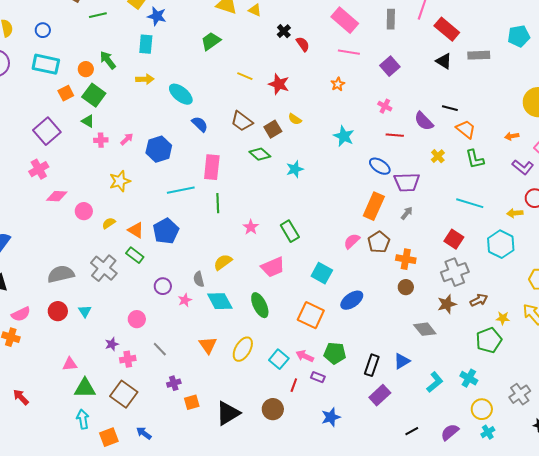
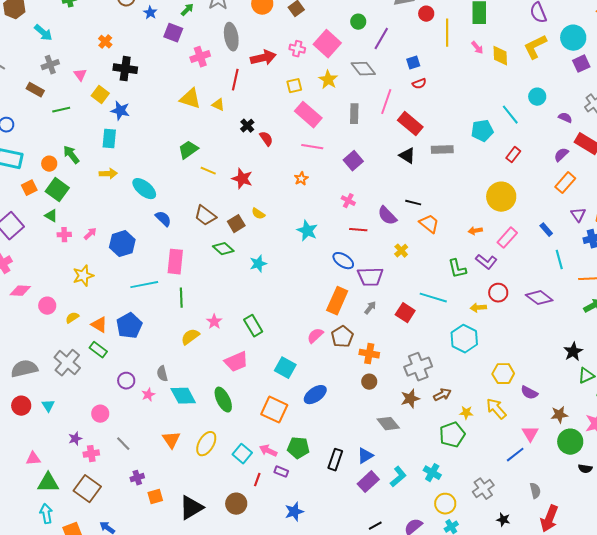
green trapezoid: (211, 41) -> (188, 150), moved
green L-shape: (475, 159) -> (457, 269), moved
red square: (454, 239) -> (405, 313), moved
yellow semicircle: (223, 262) -> (190, 337), moved
purple rectangle: (380, 395) -> (368, 482), moved

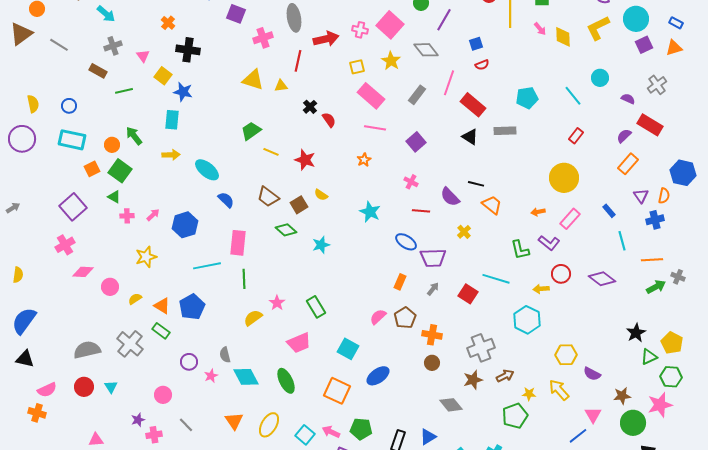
yellow triangle: (218, 105) -> (281, 86), turned -32
gray rectangle: (354, 114) -> (417, 95), turned 36
cyan pentagon: (482, 131) -> (527, 98), moved
orange rectangle: (337, 301) -> (400, 282), size x0.6

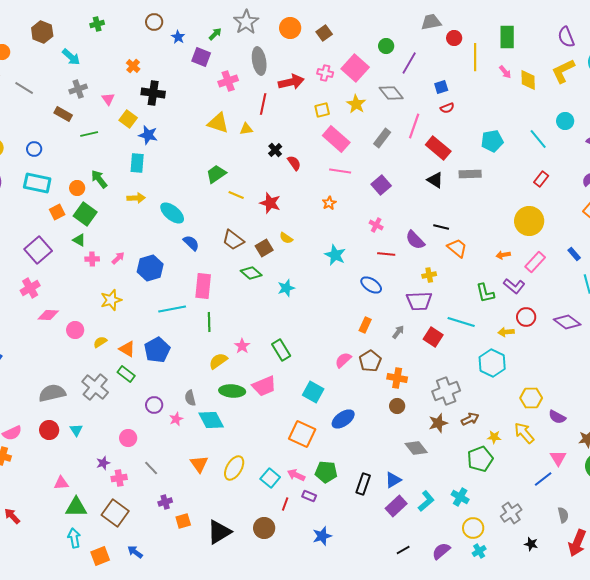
yellow cross: (464, 232) -> (429, 275), turned 32
purple trapezoid: (433, 258) -> (419, 301), moved
green ellipse: (286, 381) -> (232, 391), moved, turned -60

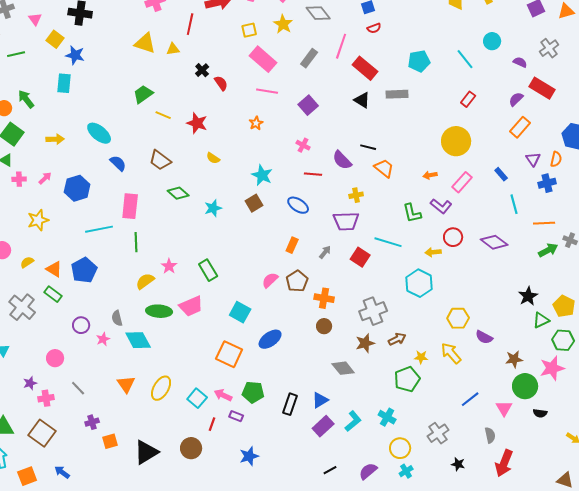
yellow arrow: (136, 198) -> (55, 139), moved
brown square: (264, 248) -> (254, 203), moved
pink triangle: (558, 458) -> (504, 408), moved

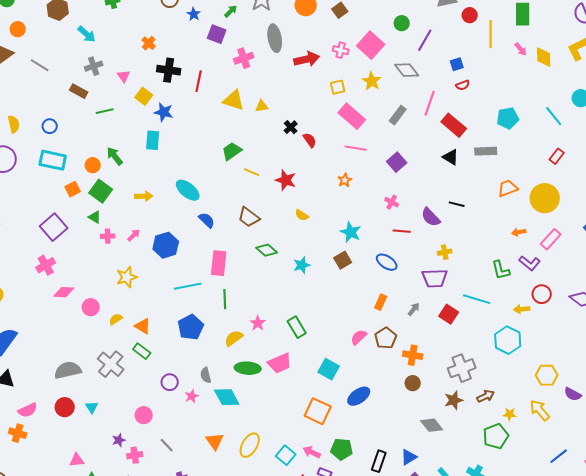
red line: (190, 24) -> (199, 81), moved
orange trapezoid: (384, 168) -> (508, 188), moved, turned -60
blue pentagon: (84, 270) -> (191, 327), moved

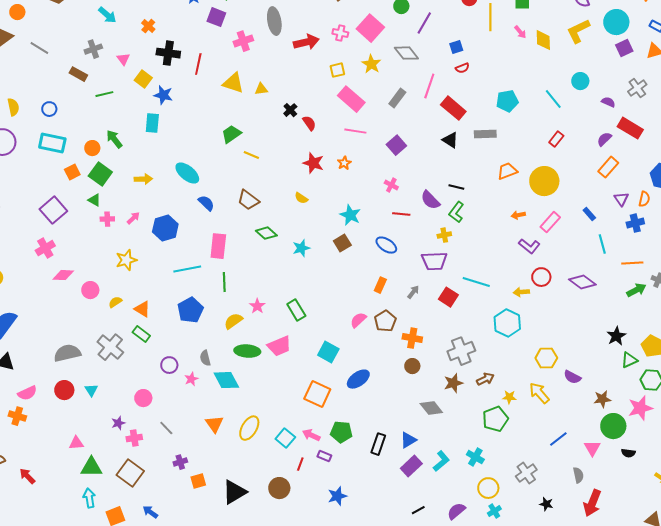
cyan arrow: (87, 34) -> (107, 15), moved
red star: (286, 180) -> (313, 163), moved
green L-shape: (501, 270) -> (456, 212), moved, turned 50

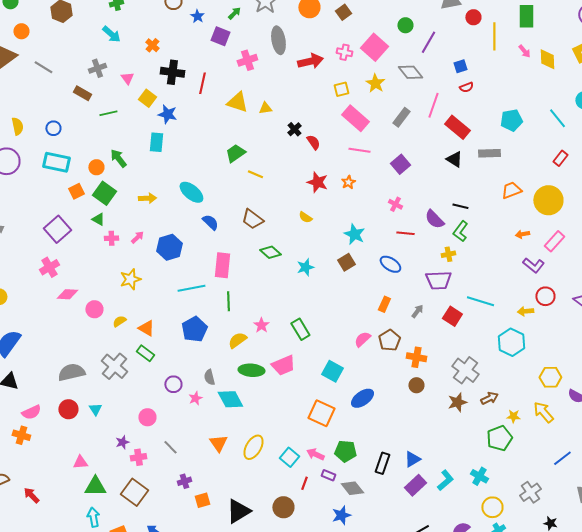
gray cross: (461, 351) -> (465, 370), turned -32
gray diamond: (431, 408) -> (352, 488), moved

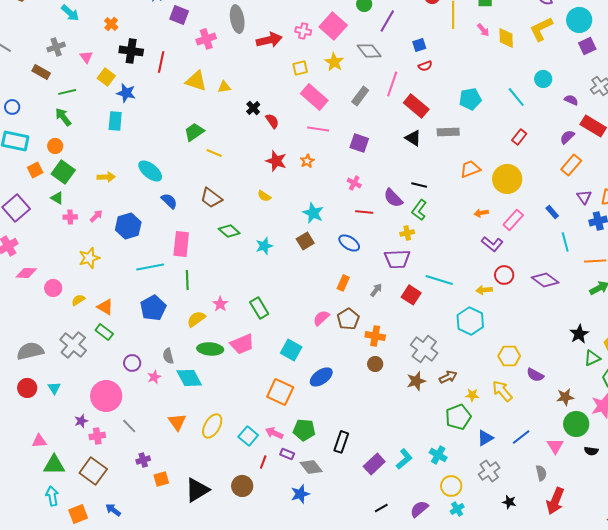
green arrow: (118, 158) -> (63, 117), moved
purple square: (400, 164) -> (359, 143), turned -30
pink circle: (147, 417) -> (106, 396), size x1.8
blue triangle: (412, 459) -> (485, 438), moved

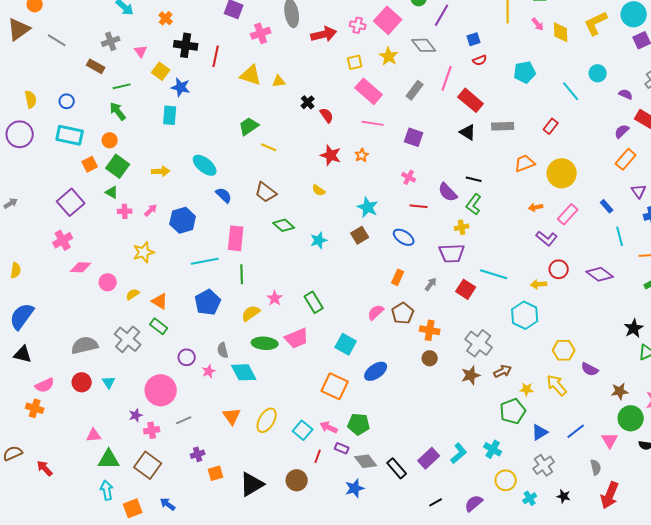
cyan pentagon: (470, 99) -> (525, 72), moved
red rectangle: (519, 137) -> (551, 126), moved
gray line: (129, 426) -> (184, 420), turned -70
black rectangle: (341, 442) -> (397, 468), moved, turned -60
cyan cross: (457, 509) -> (530, 498), moved

